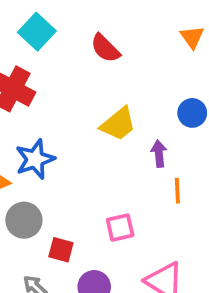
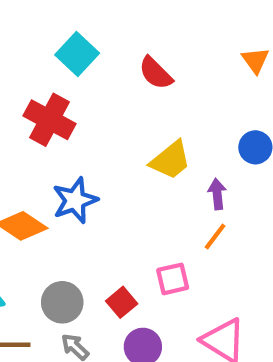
orange line: (177, 191) -> (215, 236), moved, turned 40
gray circle: (24, 220) -> (62, 302), moved
red square: (61, 250) -> (122, 302), moved, turned 35

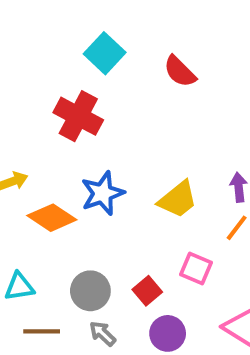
yellow trapezoid: (170, 160) -> (178, 199), moved
pink square: (173, 279) -> (196, 268), turned 36

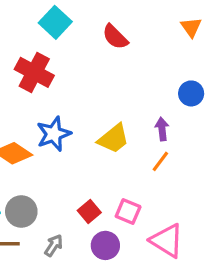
pink square: (196, 268) -> (128, 211), moved
gray circle: (90, 291) -> (21, 211), moved
gray arrow: (103, 333) -> (54, 245), turned 80

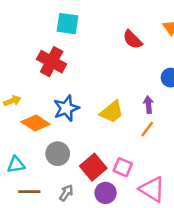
cyan square: (55, 22) -> (67, 24), turned -35
red semicircle: (115, 37) -> (133, 40), moved
gray circle: (21, 211) -> (58, 154), moved
red square: (89, 211) -> (93, 167), size x1.5

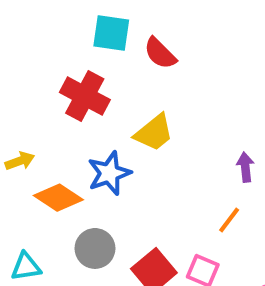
red semicircle: (133, 40) -> (160, 53), moved
yellow trapezoid: (112, 112) -> (154, 133), moved
orange line: (147, 129) -> (229, 220), moved

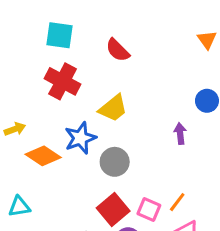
cyan square: (111, 33) -> (60, 35), moved
orange line: (229, 220) -> (177, 202), moved
gray circle: (95, 248) -> (115, 162), moved

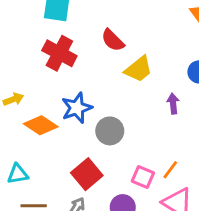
red semicircle: (118, 50) -> (113, 40), moved
yellow trapezoid: (113, 108) -> (139, 69), moved
red square: (113, 209) -> (87, 174), moved

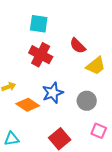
gray circle: (110, 131) -> (87, 101), moved
pink square: (143, 177) -> (99, 131), moved

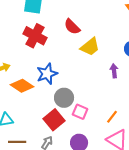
gray circle: (87, 101) -> (64, 98), moved
pink square: (99, 131) -> (80, 112), moved

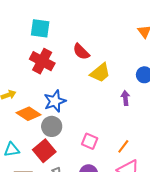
gray circle: (64, 98) -> (52, 126), moved
red square: (54, 120) -> (44, 151), moved

